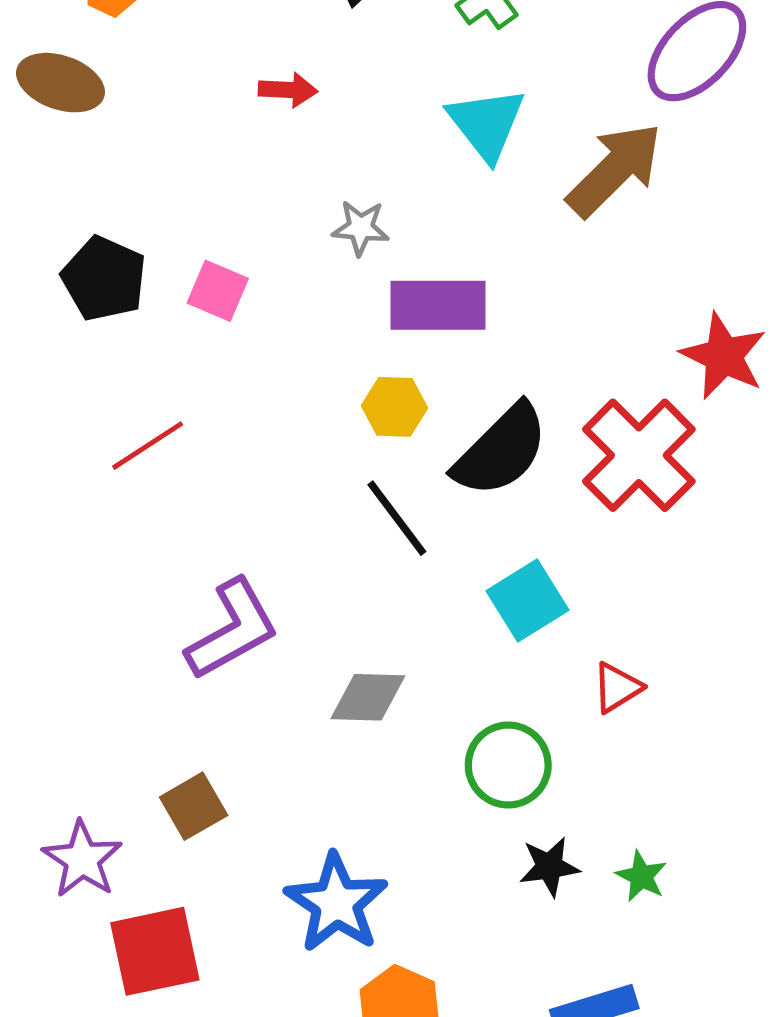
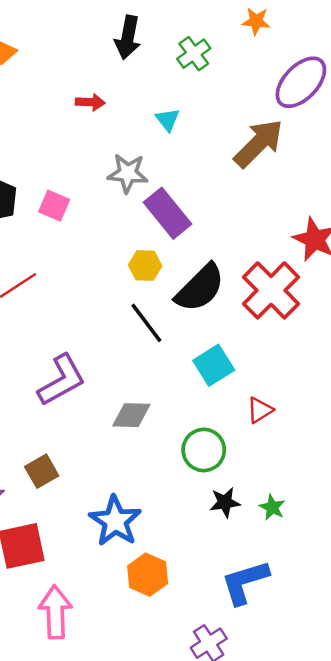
cyan triangle: (486, 124) -> (168, 120), moved, size x0.6
gray star: (361, 228) -> (128, 173), size x1.4
purple rectangle: (438, 305) -> (168, 213), turned 51

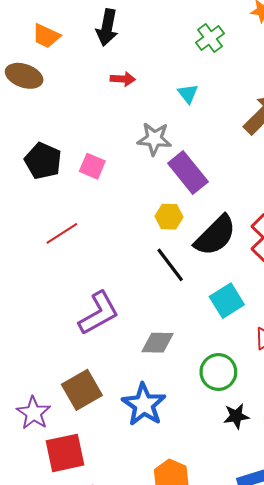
black arrow: (128, 37) -> (107, 27), moved
brown square: (42, 471) -> (82, 390), size x1.4
blue star: (115, 521) -> (144, 405), moved

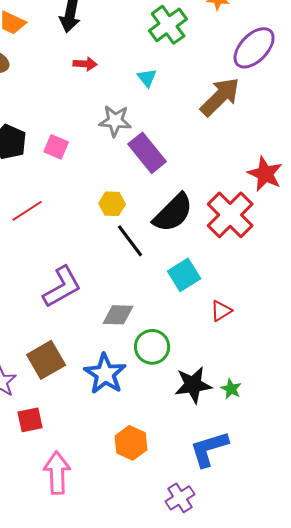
green cross: (210, 38) -> (168, 25), size x1.4
yellow hexagon: (169, 217) -> (112, 204), moved
green circle: (218, 372) -> (152, 347), moved
black star: (236, 416) -> (193, 385), size x1.5
red square: (65, 453) -> (30, 420), size x0.7

